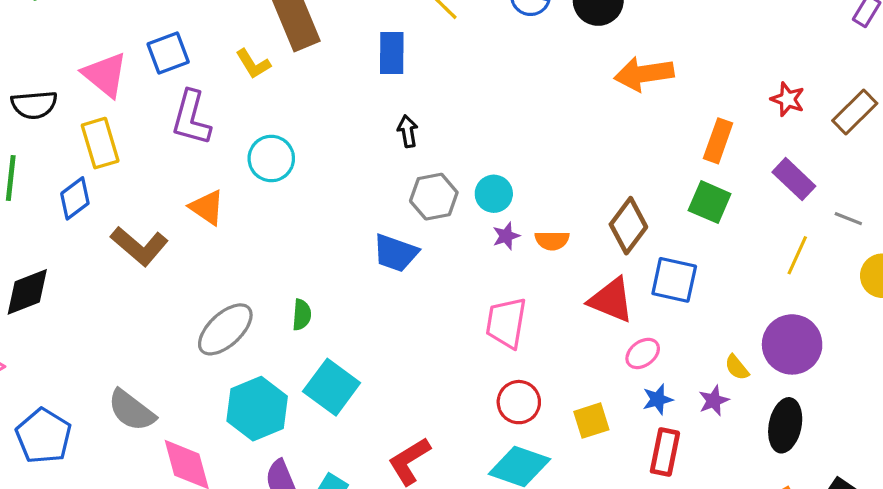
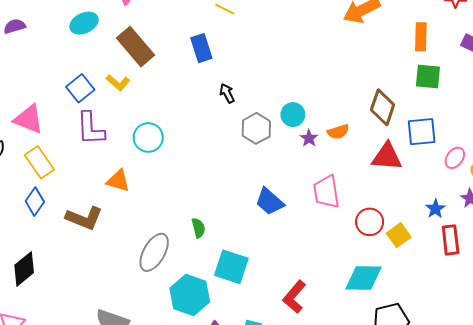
blue square: (168, 53) -> (80, 88), moved
blue trapezoid: (396, 253) -> (270, 202), moved, turned 40
pink ellipse: (643, 353) -> (455, 158), moved
red circle: (519, 402) -> (370, 222), moved

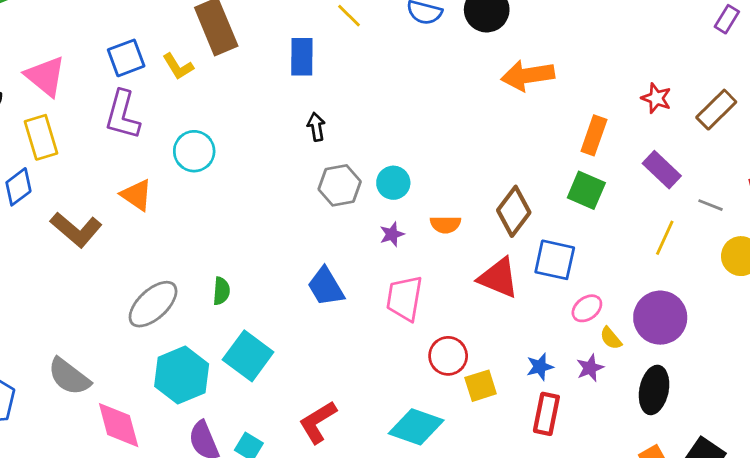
purple star: (309, 138) -> (392, 234), moved

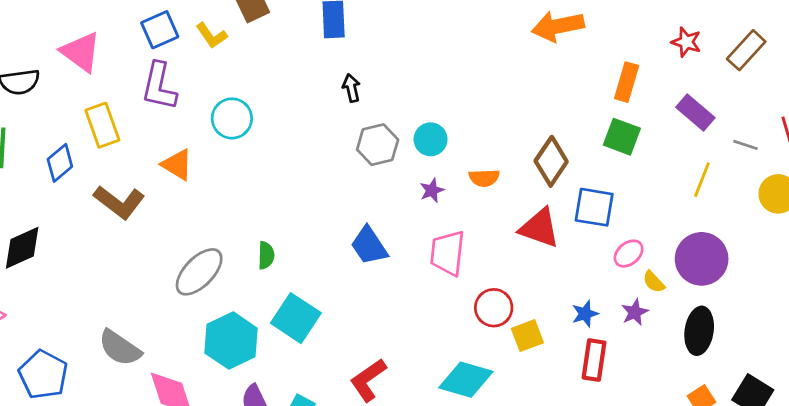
yellow rectangle: (41, 137) -> (102, 125), moved

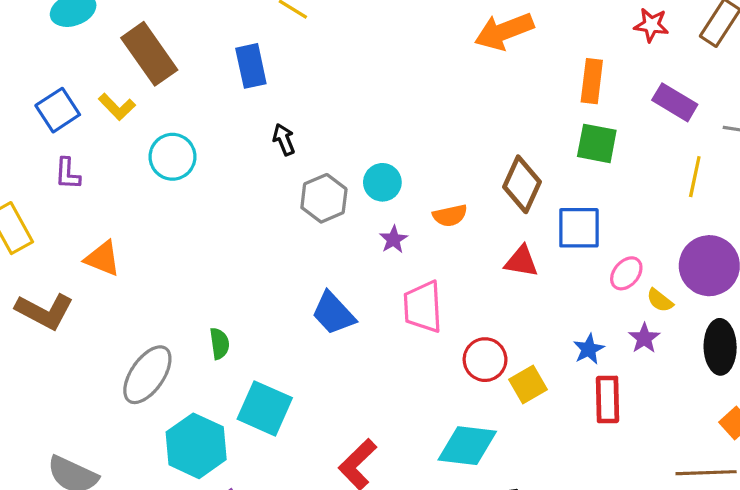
purple L-shape: (159, 86) -> (68, 174), size x0.6
cyan circle: (232, 118) -> (172, 157), moved
red triangle: (539, 228) -> (521, 261), size x0.7

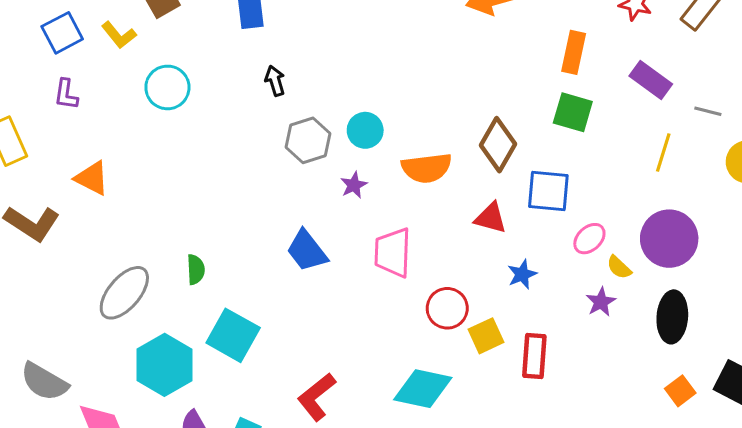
orange semicircle: (450, 216) -> (427, 168), size x1.5
purple star: (394, 239) -> (354, 185), moved
blue star: (589, 349) -> (522, 274), moved
red rectangle: (607, 399) -> (534, 356), moved

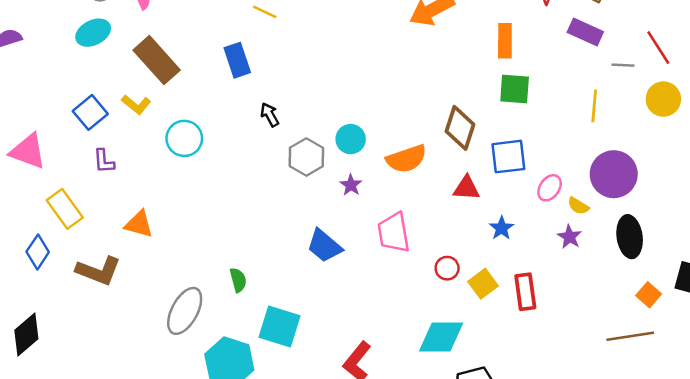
purple rectangle: (651, 80) -> (585, 32), moved
red circle: (447, 308) -> (447, 268), size x0.7

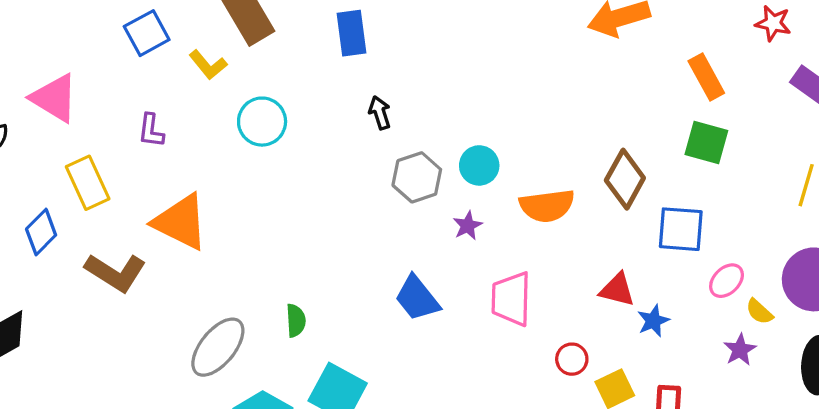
orange rectangle: (505, 41) -> (706, 77), turned -40
blue square: (90, 112) -> (147, 33), moved
red triangle: (466, 188) -> (617, 290), moved
orange triangle: (139, 224) -> (181, 222), size x1.5

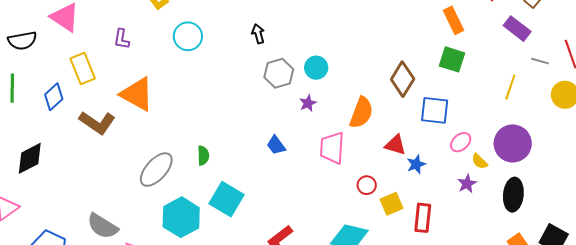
orange semicircle: (547, 206) -> (361, 113), moved, turned -64
blue trapezoid: (417, 298) -> (276, 145), size x0.7

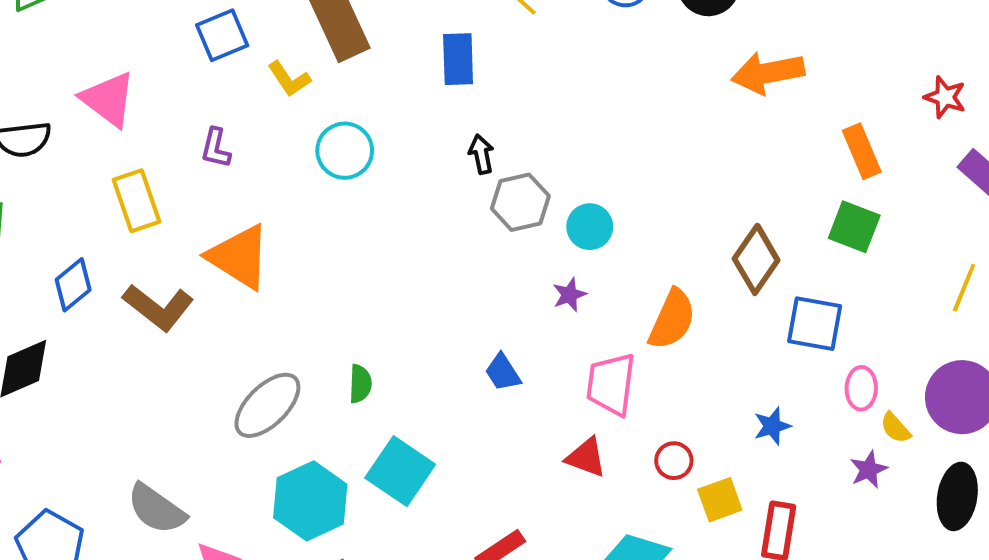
gray hexagon: (279, 73) -> (520, 202), moved
blue diamond: (54, 97) -> (73, 285), moved
pink ellipse: (461, 142) -> (861, 388), turned -50
red triangle: (395, 145) -> (586, 457), moved

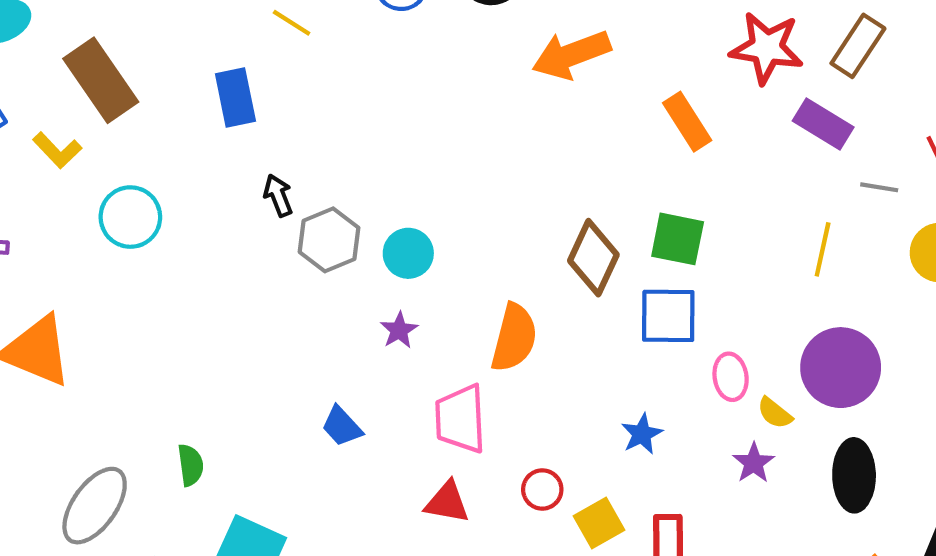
red star: (945, 97) -> (767, 48), size x1.6
green square: (854, 227) -> (678, 239), moved

